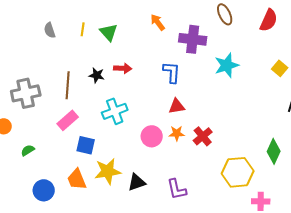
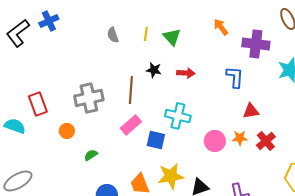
black star: (97, 75) -> (154, 70), moved
red triangle: (177, 106) -> (251, 111), moved
cyan cross: (115, 111) -> (178, 116), turned 35
blue square: (86, 145) -> (156, 140), moved

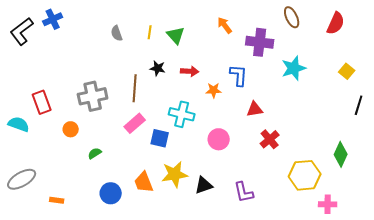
orange star: (240, 138) -> (214, 90), moved

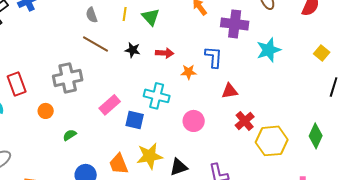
brown line: (135, 88) -> (96, 44), moved, turned -64
yellow hexagon: (305, 175) -> (272, 141), moved

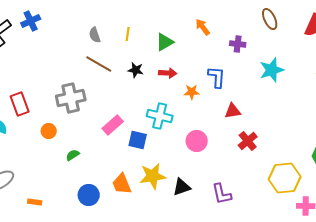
green triangle: (151, 17) -> (165, 42), moved, turned 42
purple cross: (235, 24) -> (238, 44), size x0.6
yellow hexagon: (272, 141) -> (285, 178), moved

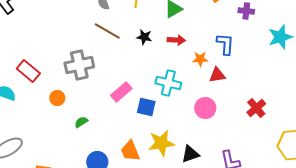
red rectangle: (20, 104) -> (28, 71), turned -30
red triangle: (233, 111) -> (217, 75), moved

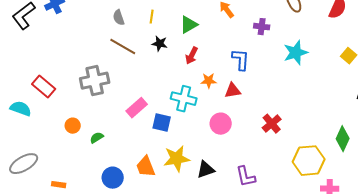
black star: (144, 37) -> (160, 44), moved
red arrow: (176, 40) -> (192, 56), turned 114
orange star: (200, 59) -> (209, 81), moved
orange circle: (57, 98) -> (73, 126), moved

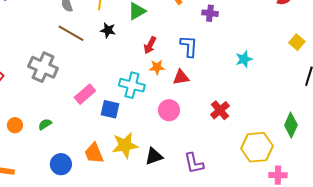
cyan star: (296, 53) -> (244, 59), moved, size x0.7
red arrow: (192, 56) -> (150, 45), moved
gray cross: (95, 81) -> (43, 67), turned 36
orange circle: (73, 126) -> (15, 125), moved

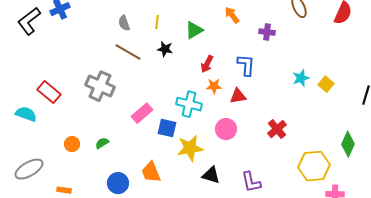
yellow square: (297, 42) -> (326, 84), moved
yellow star: (125, 145) -> (190, 148), moved
black triangle: (154, 156) -> (211, 175), turned 36

